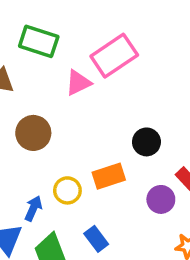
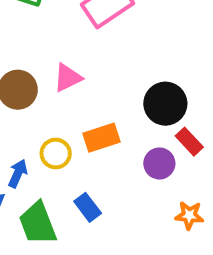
pink triangle: (78, 83) -> (68, 78), moved
black circle: (146, 142) -> (165, 104), moved, size x1.4

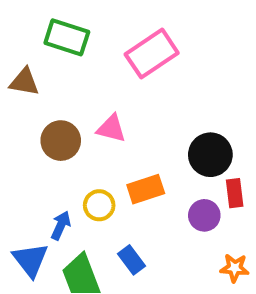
pink triangle: (68, 78) -> (111, 128), turned 40
red rectangle: (189, 142) -> (235, 193), turned 36

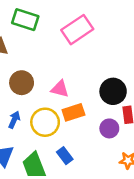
pink triangle: (111, 128) -> (60, 89), moved
yellow circle: (99, 205) -> (45, 122), size x1.5
blue arrow: (61, 225) -> (14, 120), moved

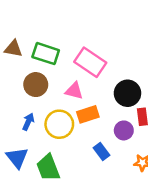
green rectangle: (25, 20) -> (46, 54), moved
pink rectangle: (77, 30) -> (90, 62), moved, turned 68
blue rectangle: (65, 156) -> (101, 152), moved

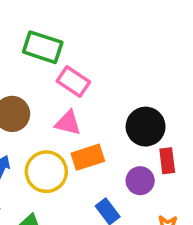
green rectangle: (46, 54) -> (43, 47), moved
pink rectangle: (90, 62) -> (73, 81), moved, size x0.7

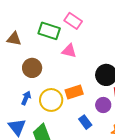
pink rectangle: (73, 81) -> (73, 21), moved
pink triangle: (68, 123) -> (69, 51), moved

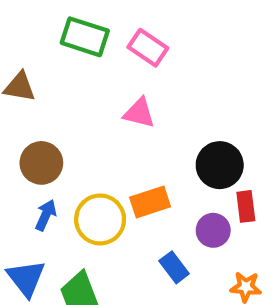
green rectangle: (49, 31) -> (85, 37), moved
brown circle: (32, 68) -> (41, 163), moved

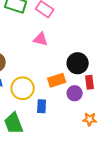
orange rectangle: (150, 202) -> (57, 80), moved
blue rectangle: (174, 267) -> (42, 106), moved, turned 40

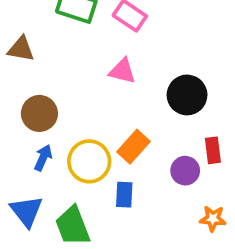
black circle: (78, 63) -> (187, 95), moved
orange rectangle: (57, 80) -> (134, 147), moved, turned -30

